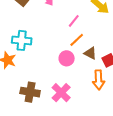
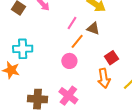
brown triangle: (90, 53) -> (93, 28), moved

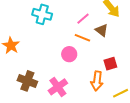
orange line: (77, 41) -> (82, 38), turned 56
cyan cross: (23, 49) -> (42, 14), moved

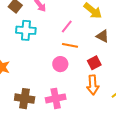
brown triangle: (102, 30) -> (102, 36), moved
red square: (110, 64) -> (94, 63), moved
pink cross: (58, 87) -> (56, 98), turned 36

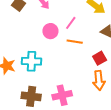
cyan cross: (26, 30) -> (31, 61), moved
pink circle: (60, 64) -> (50, 31), moved

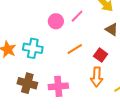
orange line: (75, 42) -> (75, 49), moved, turned -49
red square: (100, 58) -> (101, 55), turned -32

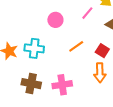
pink line: (77, 16) -> (87, 13), moved

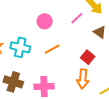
orange line: (76, 46) -> (52, 49), moved

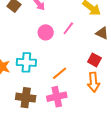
pink line: (77, 18) -> (68, 28), moved
orange line: (52, 49) -> (60, 73), moved

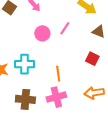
orange line: (60, 73) -> (58, 74), turned -56
orange arrow: (94, 82) -> (94, 93), moved, turned 90

